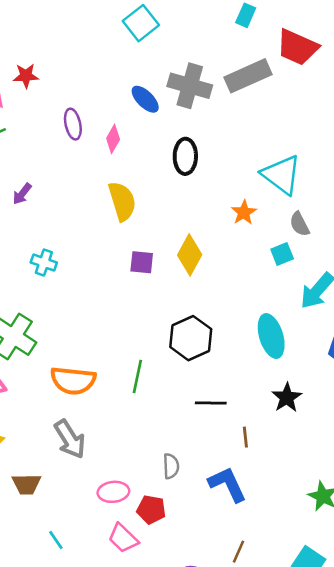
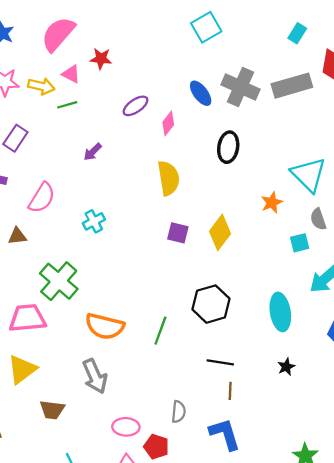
purple ellipse: (73, 124) -> (135, 106), turned 60
purple arrow: (22, 194) -> (93, 152), moved
cyan cross: (44, 263) -> (94, 221), turned 35
black star: (287, 398) -> (286, 367), size x0.7
brown line: (245, 437) -> (230, 391), moved

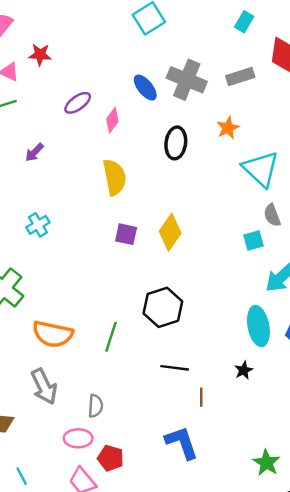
gray rectangle: (292, 86) -> (240, 77), size x0.7
orange star: (272, 203) -> (228, 128), moved
cyan ellipse: (280, 312) -> (258, 326), moved
brown line: (230, 391) -> (201, 397), moved
gray semicircle: (179, 412) -> (95, 406), moved

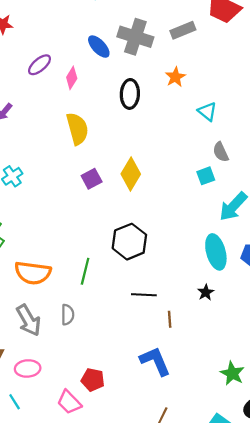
cyan triangle: (261, 169) -> (207, 112), size x0.6
purple square: (126, 234) -> (92, 179), turned -36
gray semicircle: (95, 406) -> (68, 315), moved
pink ellipse: (78, 438) -> (28, 368), moved

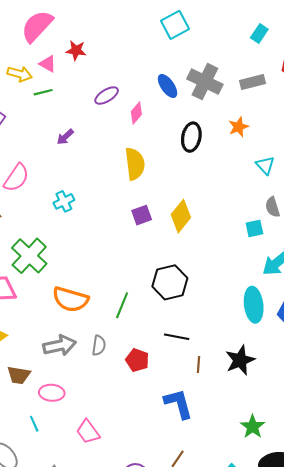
black star: (206, 292) -> (240, 360), moved, size x1.8
gray arrow: (29, 320) -> (60, 345), turned -80
red pentagon: (93, 380) -> (137, 360), moved

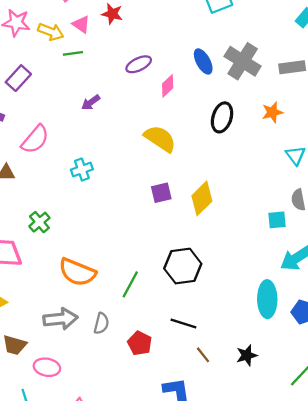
yellow semicircle: (135, 164) -> (160, 139), turned -56
green cross: (29, 256) -> (39, 222), size x0.6
black star: (240, 360) -> (247, 355), size x0.7
brown line: (199, 364) -> (203, 355), turned -49

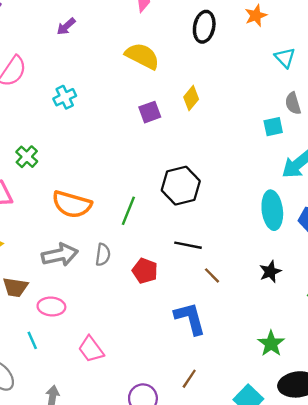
yellow diamond: (202, 198) -> (191, 98), moved, size x0.7
black star: (247, 355) -> (270, 272), moved

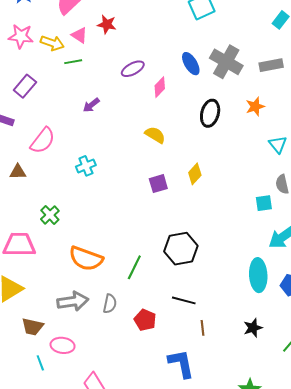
yellow semicircle: (142, 56) -> (155, 135), size x0.7
brown line: (212, 275) -> (203, 328), turned 35
cyan line: (32, 340) -> (40, 363), moved

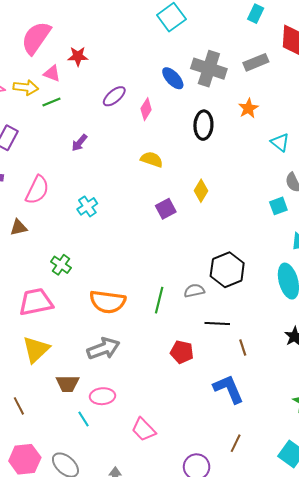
black hexagon: (181, 249) -> (227, 270), moved
gray semicircle: (110, 304) -> (194, 291), moved, turned -102

